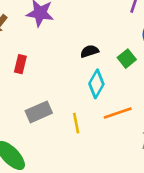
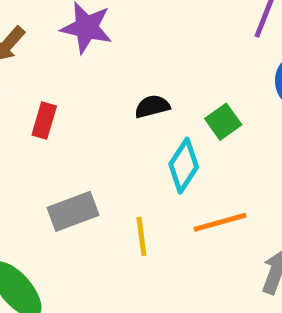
black semicircle: (89, 51) -> (152, 106), moved
green square: (127, 59) -> (223, 122), moved

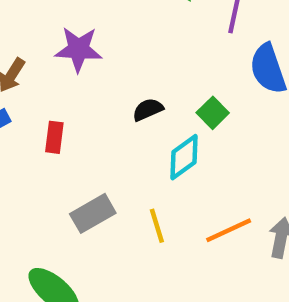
cyan diamond: (184, 166) -> (184, 157), turned 30
orange line: (220, 222) -> (229, 230), moved

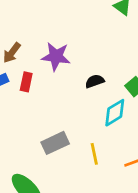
purple star: (79, 49) -> (56, 56), moved
red rectangle: (54, 137) -> (26, 82), moved

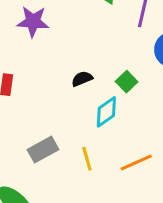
purple star: (56, 56) -> (33, 22), moved

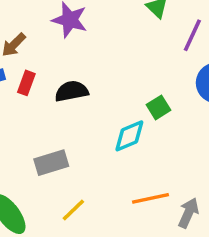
black semicircle: (82, 79) -> (72, 91), moved, size x1.4
yellow line: (87, 159) -> (73, 210), moved, turned 50

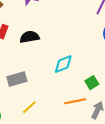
green square: (159, 107) -> (92, 83), moved

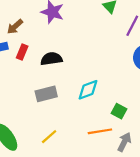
gray rectangle: (17, 79) -> (46, 94), moved
green square: (92, 83) -> (119, 111), turned -32

